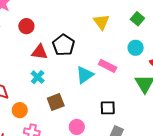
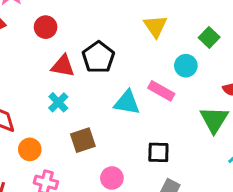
green square: (137, 19) -> (209, 37), moved
cyan circle: (136, 48) -> (186, 66), moved
cyan triangle: (85, 75) -> (127, 103), turned 42

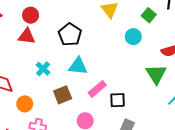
red triangle: (63, 66) -> (27, 36), moved
pink rectangle: (161, 91) -> (97, 89), moved, turned -66
cyan triangle: (127, 103) -> (78, 66), moved

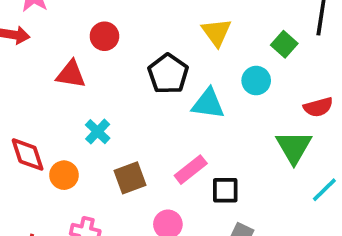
red circle: (31, 15) -> (104, 36), moved
black pentagon: (70, 35) -> (168, 74), moved
cyan triangle: (78, 66) -> (208, 104), moved
orange circle: (25, 104) -> (64, 175), moved

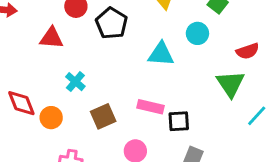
black pentagon: (168, 74) -> (112, 23), moved
pink rectangle: (191, 170) -> (151, 107), turned 55

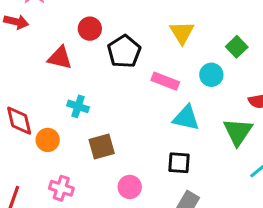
cyan triangle: (161, 54) -> (186, 118), moved
cyan cross: (75, 82) -> (78, 106), turned -30
pink rectangle: (151, 107) -> (165, 81), moved

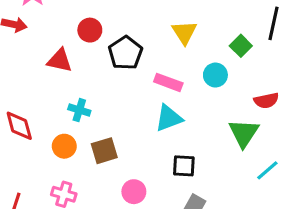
cyan triangle: (186, 118) -> (169, 118), moved, turned -32
orange circle: (48, 140) -> (64, 146), moved

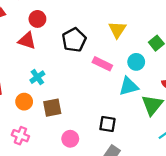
red circle: (90, 30) -> (37, 19), moved
cyan cross: (79, 110) -> (37, 77), turned 32
cyan triangle: (169, 118) -> (129, 86), moved

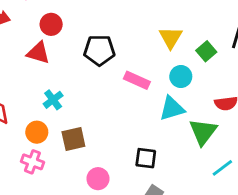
yellow triangle: (117, 30) -> (171, 37), moved
black pentagon: (74, 40) -> (99, 50), turned 30
pink cross: (20, 136) -> (32, 162), moved

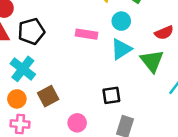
black pentagon: (99, 50) -> (31, 31), moved
cyan cross: (53, 100) -> (23, 69), size x1.5

